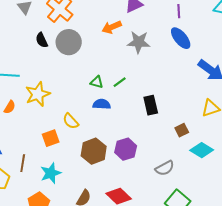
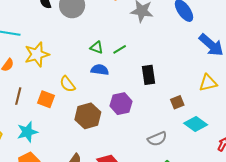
orange square: (51, 138) -> (46, 99), turned 36
purple hexagon: (126, 149) -> (121, 104), moved
brown line: (23, 163) -> (18, 96), moved
cyan star: (51, 173) -> (27, 132), moved

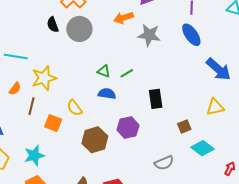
brown line: (18, 96) -> (32, 106), moved

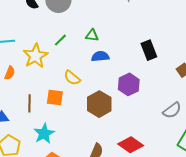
green line: (127, 73) -> (60, 40), moved
brown line: (32, 106) -> (29, 103), moved

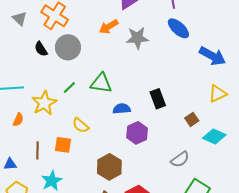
green triangle: (92, 35) -> (101, 83), size x1.6
blue semicircle: (100, 56) -> (122, 109), moved
brown hexagon: (99, 104) -> (109, 167), moved

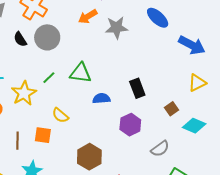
purple hexagon: (137, 133) -> (130, 125), moved

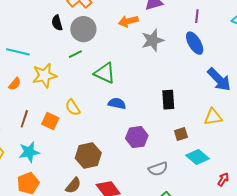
gray star: (117, 28) -> (153, 40), turned -30
green line: (49, 78) -> (75, 54), moved
black rectangle: (137, 88) -> (168, 100), moved

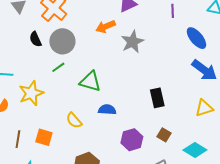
blue ellipse: (195, 43) -> (196, 38), moved
yellow semicircle: (73, 107) -> (74, 120), moved
brown square: (181, 134) -> (164, 135), moved, turned -32

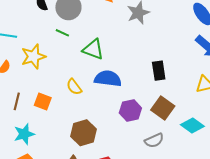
green line: (58, 67) -> (62, 33), turned 56
blue semicircle: (107, 110) -> (108, 79), size x1.5
brown square: (164, 135) -> (163, 108), size x1.6

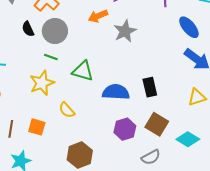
yellow star: (33, 57) -> (42, 83), moved
blue semicircle: (108, 79) -> (116, 92), moved

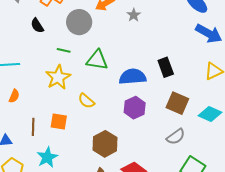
gray circle: (55, 31) -> (79, 22), moved
gray star: (125, 31) -> (134, 15), size x0.6
purple hexagon: (125, 129) -> (135, 108), moved

